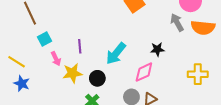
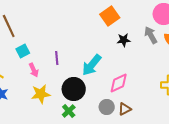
black star: (157, 49) -> (124, 40), moved
yellow star: (72, 73) -> (41, 94), moved
black circle: (97, 78) -> (74, 89), size x1.5

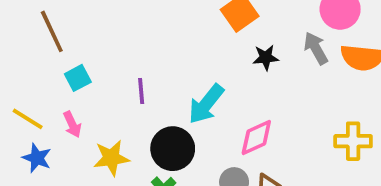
pink arrow: (34, 70) -> (72, 124), moved

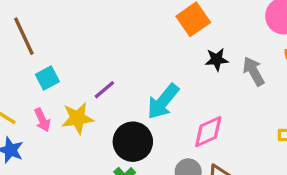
gray arrow: (316, 48) -> (254, 71), moved
purple line: (141, 91) -> (104, 90), turned 55
yellow star: (111, 158) -> (78, 118), moved

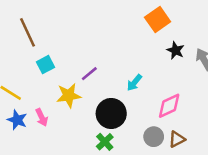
black star: (217, 60) -> (176, 50), turned 30
cyan arrow: (163, 101) -> (134, 83), size x0.6
pink arrow: (42, 120) -> (42, 117), moved

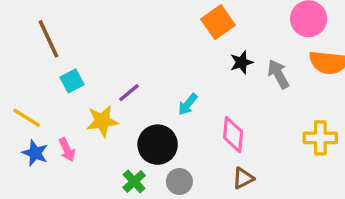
black star: (176, 50) -> (241, 62), turned 30
pink diamond: (169, 106) -> (233, 135), turned -60
gray circle: (154, 137) -> (179, 182), moved
green cross: (105, 142) -> (134, 182), moved

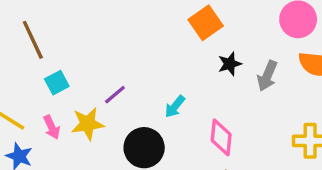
gray arrow: (278, 74) -> (267, 76), turned -128
pink arrow: (67, 150) -> (52, 127), moved

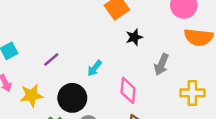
gray arrow: (267, 76) -> (161, 64), moved
yellow star: (88, 124) -> (31, 95), moved

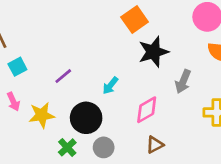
black star: (134, 37) -> (153, 52), size x1.6
pink diamond: (128, 90) -> (147, 110), turned 55

